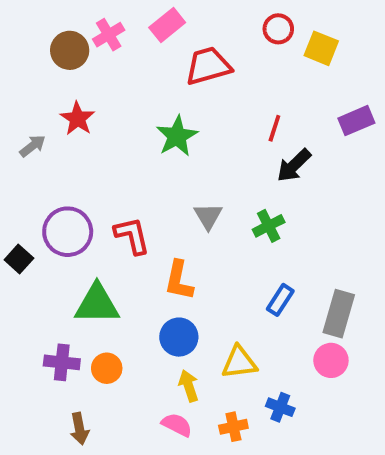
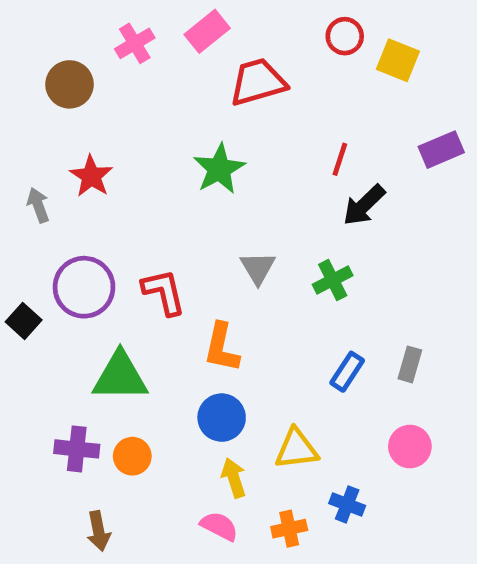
brown circle: (70, 50) -> (70, 84), moved
red star: (77, 119) -> (91, 176), moved
gray arrow: (33, 146) -> (38, 205), moved, turned -72
gray rectangle: (339, 314) -> (410, 364), moved, size x0.6

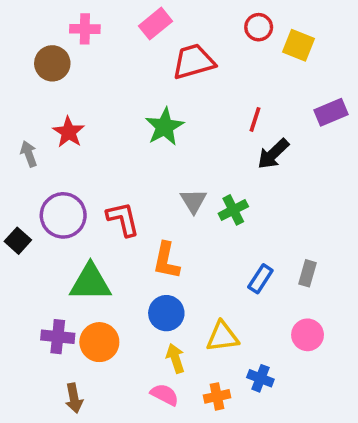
pink cross: (135, 43) -> (85, 29), moved, turned 32
green cross: (333, 280) -> (233, 210), moved
orange circle: (132, 456) -> (99, 342), size x1.4

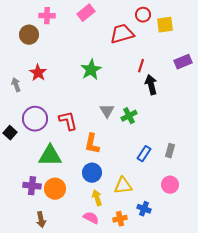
yellow square: (298, 45) -> (165, 25), turned -30
red trapezoid: (193, 62) -> (122, 34), moved
black arrow: (273, 154) -> (151, 85), turned 120

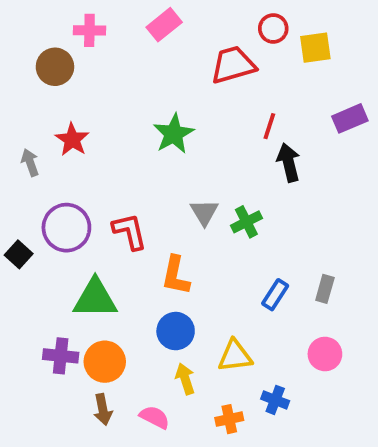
pink semicircle: (91, 218) -> (155, 417), moved
brown arrow: (41, 220) -> (103, 410), moved

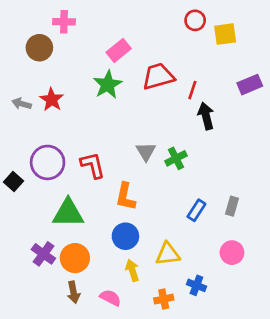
pink rectangle: (164, 25) -> (119, 50), moved
red trapezoid: (233, 65) -> (158, 76), moved
green star: (174, 134) -> (108, 85), moved
gray arrow: (30, 163) -> (22, 104), moved, turned -54
purple cross: (61, 356) -> (43, 254), turned 30

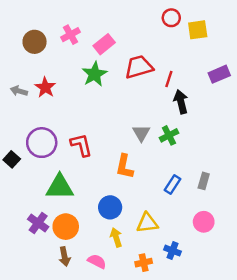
pink cross: (64, 22) -> (71, 35), moved, turned -30
gray triangle: (146, 152) -> (141, 133), moved
green cross: (176, 158) -> (169, 135), moved
orange L-shape: (125, 197) -> (124, 167), moved

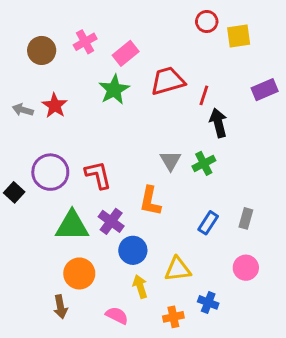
purple cross: (38, 223) -> (111, 221), moved
brown arrow: (65, 257) -> (60, 307), moved

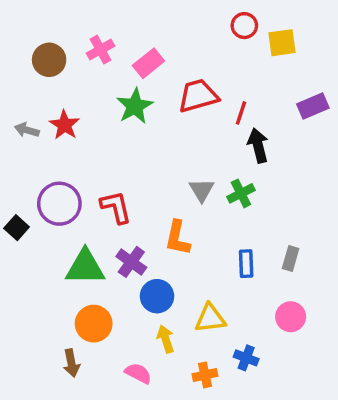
blue rectangle: (208, 223) -> (246, 264), turned -35

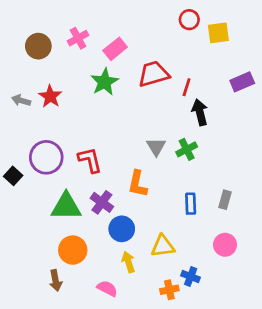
orange cross: (205, 375) -> (169, 290), moved

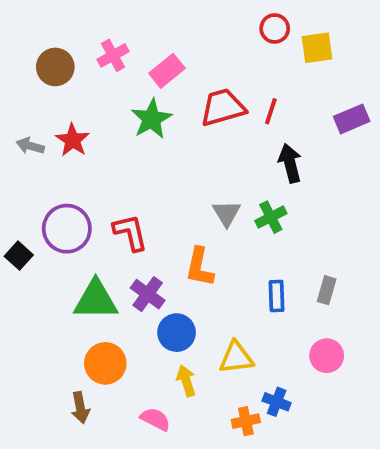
red line: (187, 87) -> (271, 111), moved

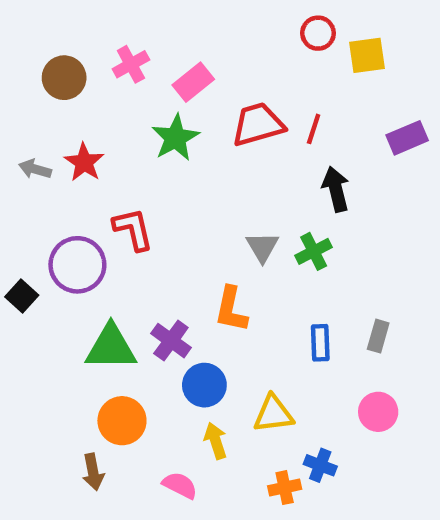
red L-shape: (130, 232) -> (133, 229), moved

